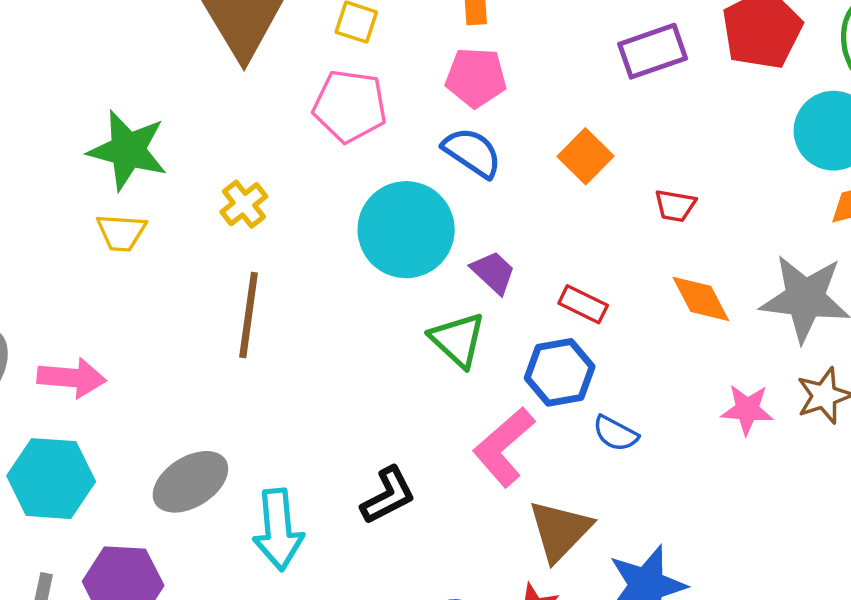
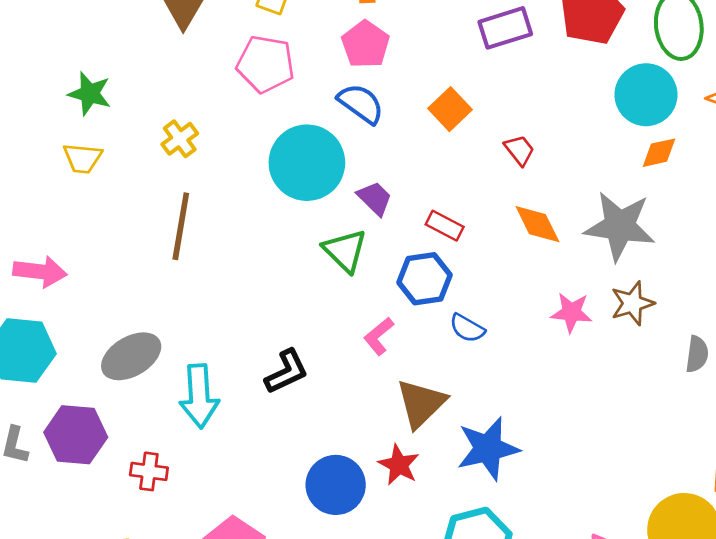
pink pentagon: (476, 77) -> (366, 44), turned 30
green star: (128, 150) -> (90, 94), size x0.7
red trapezoid: (675, 206) -> (519, 150), turned -140
pink L-shape: (504, 447) -> (379, 336), size x0.6

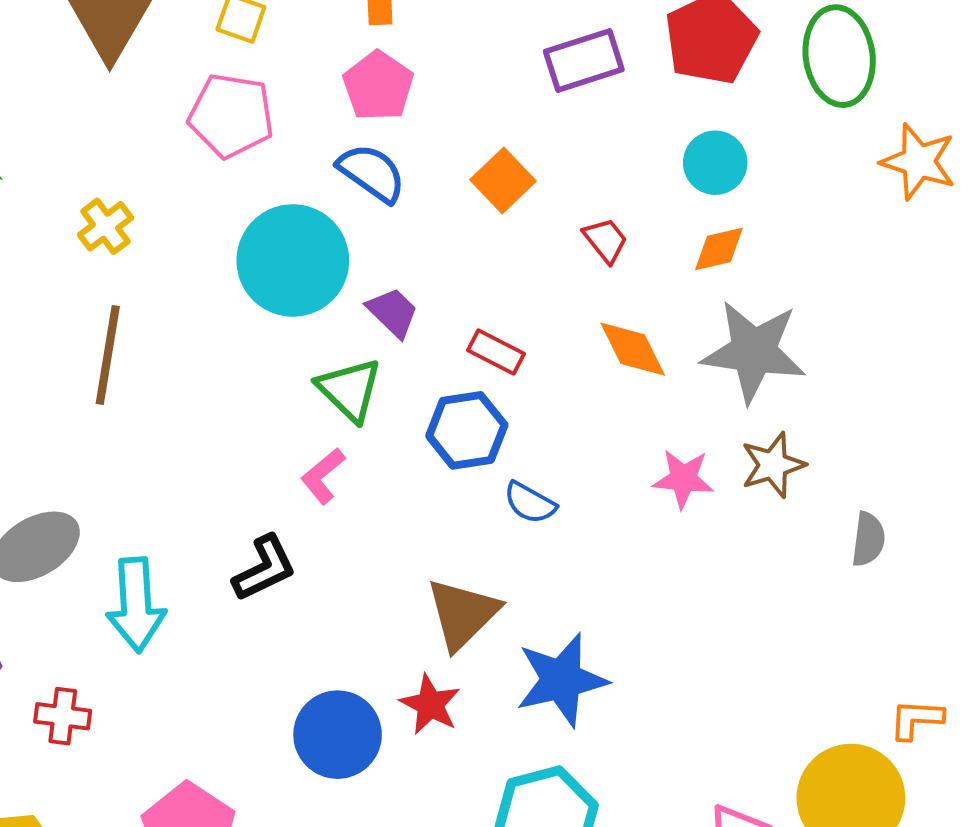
cyan circle: (646, 95) -> (715, 163), moved, size x0.7
orange diamond: (659, 153) -> (719, 249), moved
pink L-shape: (379, 336) -> (323, 476), moved

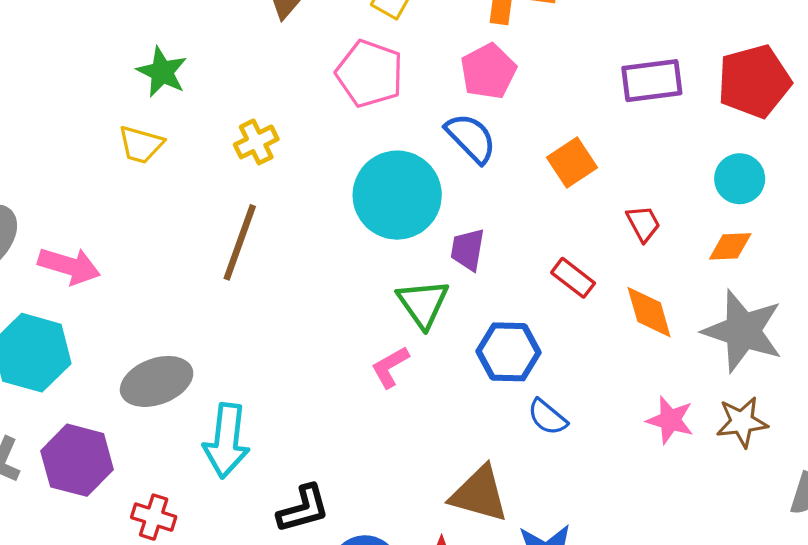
purple trapezoid: (393, 312) -> (468, 250), turned -135
red rectangle: (496, 352) -> (573, 278), moved
black L-shape: (264, 568) -> (303, 509), moved
brown triangle: (463, 614) -> (479, 494), turned 50

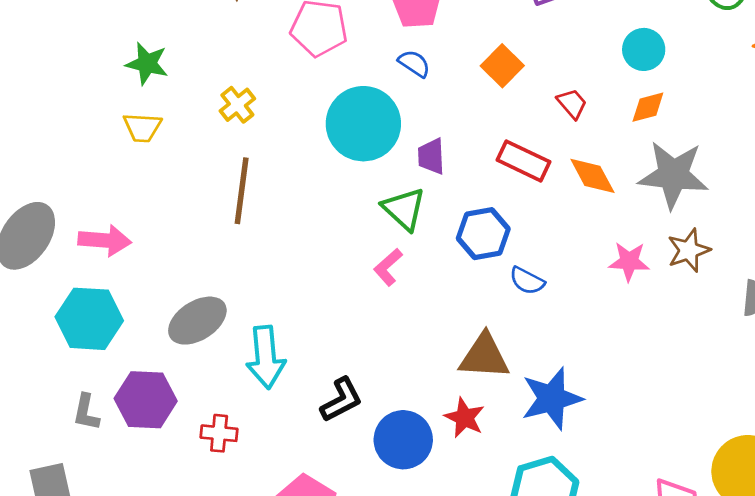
blue semicircle: (471, 138) -> (414, 63), size x0.7
red rectangle: (573, 278) -> (524, 161), size x1.4

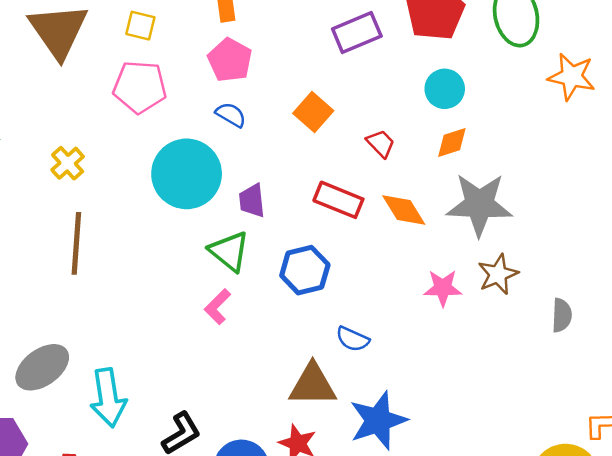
blue semicircle: (527, 281) -> (353, 339), moved

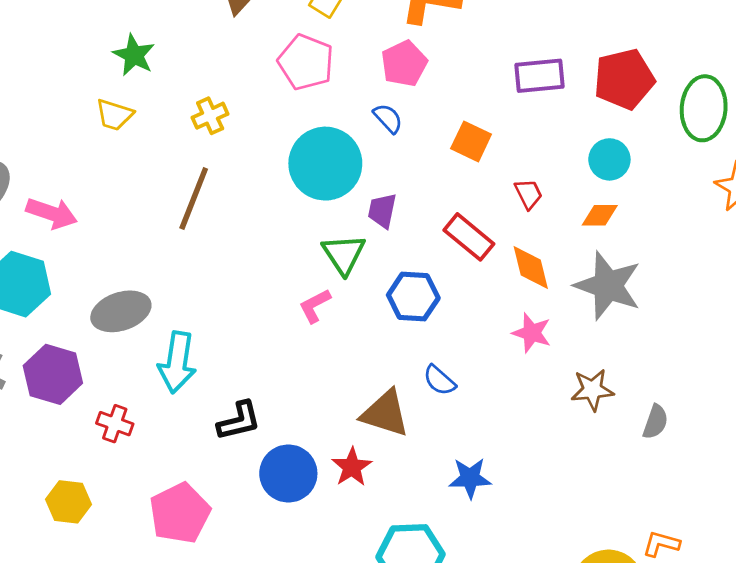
orange square: (313, 112) -> (471, 141), turned -33
brown star: (498, 274) -> (592, 390), moved
pink star: (443, 288) -> (532, 333), moved
blue star: (378, 420) -> (470, 478), moved, size x0.7

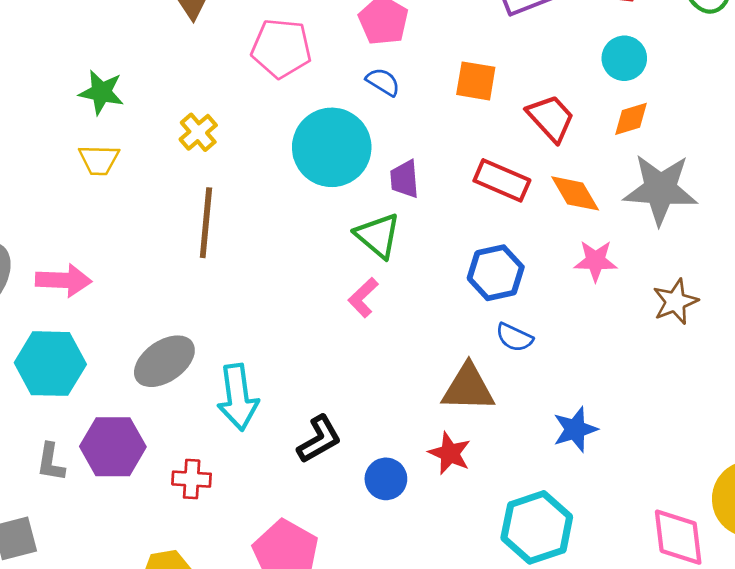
red trapezoid: (528, 194) -> (551, 118), size x1.5
blue hexagon: (413, 297) -> (496, 273), moved
blue circle: (288, 473) -> (386, 479), size x0.7

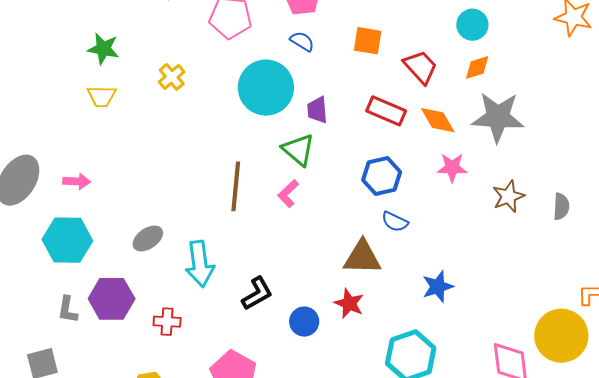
brown line: (206, 223) -> (236, 186), moved
pink arrow: (64, 280) -> (77, 181), size x0.7
gray ellipse: (164, 361) -> (148, 238), size x0.7

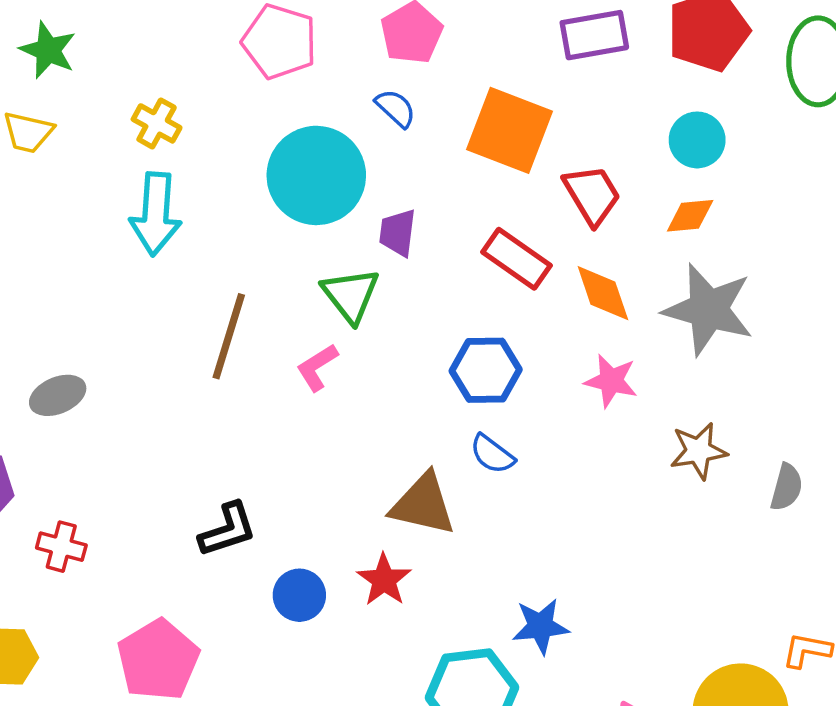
orange square: (368, 41) -> (510, 130), size x1.6
yellow cross: (172, 77) -> (157, 123), turned -32
cyan arrow: (200, 264) -> (156, 214), moved
blue star: (438, 287) -> (541, 626), moved

